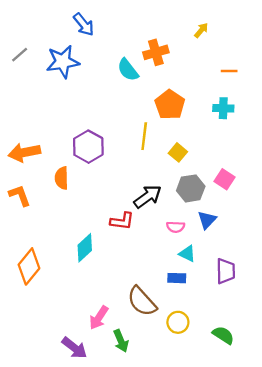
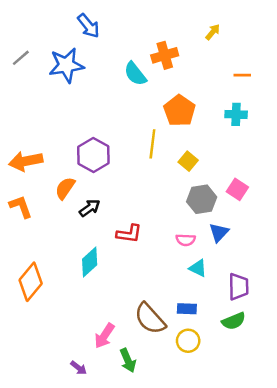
orange semicircle: (62, 178) -> (65, 188), turned 35
black arrow: (148, 197) -> (90, 208), moved, size x0.7
blue rectangle: (177, 278) -> (187, 309), moved
green semicircle: (223, 335) -> (234, 321), moved, turned 125
purple arrow: (74, 348) -> (79, 368), size x0.6

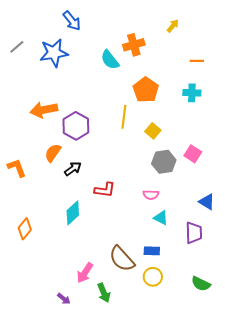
orange arrow: (26, 161) -> (44, 110), moved
blue triangle: (219, 232) -> (207, 202), moved, turned -42
orange diamond: (31, 282) -> (25, 229), size x0.7
green semicircle: (234, 321) -> (201, 284), moved, turned 48

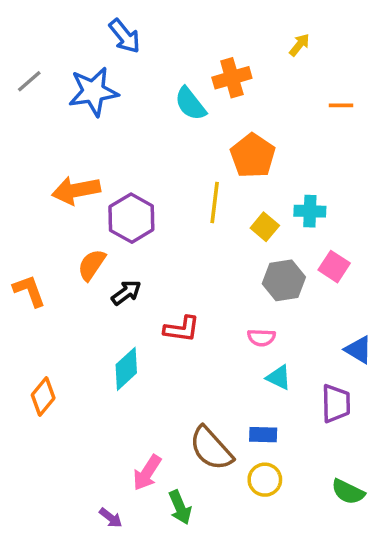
cyan cross: (192, 93) -> (310, 211), moved

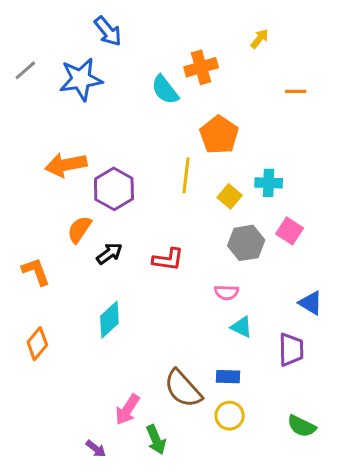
orange L-shape: (29, 291) -> (36, 271), moved
red L-shape: (182, 329) -> (168, 259), moved

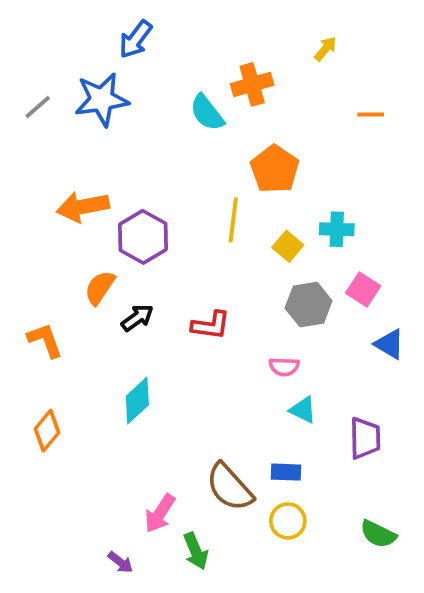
blue arrow: (108, 31) -> (135, 39), turned 76
gray line: (25, 70) -> (38, 107), moved
blue triangle: (311, 303) -> (389, 344), moved

